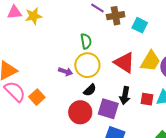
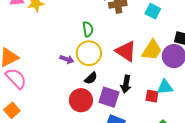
cyan square: (140, 25) -> (153, 11), moved
orange square: (37, 97) -> (12, 110), moved
red square: (147, 99) -> (152, 96), moved

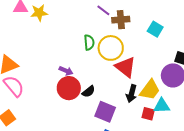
yellow trapezoid: (152, 50) -> (150, 90), moved
yellow circle: (89, 53) -> (111, 48), moved
black arrow: (126, 84) -> (132, 94), moved
red circle: (81, 100) -> (69, 88), moved

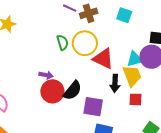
yellow trapezoid: (150, 90) -> (132, 76), turned -45
black semicircle: (89, 92) -> (73, 90), size x1.5
cyan triangle: (162, 106) -> (135, 59), moved

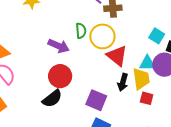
cyan square: (124, 15) -> (157, 36), moved
purple arrow: (46, 75) -> (59, 46), moved, size x1.5
black semicircle: (73, 90) -> (52, 99), moved
red square: (136, 99) -> (147, 98), moved

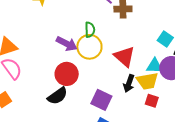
yellow circle: (102, 36) -> (89, 47), moved
yellow trapezoid: (141, 79) -> (147, 81), turned 85

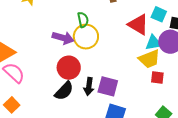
red triangle: (124, 57) -> (138, 25), moved
black arrow: (129, 83) -> (89, 86), moved

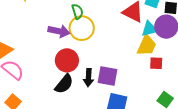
yellow trapezoid: (149, 59) -> (147, 45), turned -40

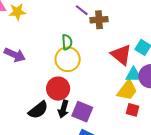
purple arrow: (59, 31) -> (15, 55), moved
red circle: (67, 60) -> (58, 89), moved

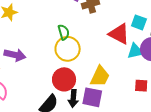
yellow trapezoid: (127, 90) -> (100, 76), moved

